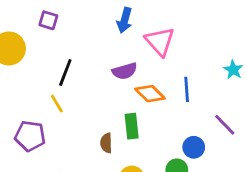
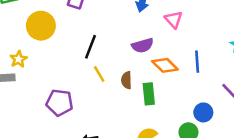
pink triangle: (160, 41) -> (174, 19), size x0.7
yellow line: (57, 104) -> (99, 74), moved
brown semicircle: (106, 143) -> (126, 80), moved

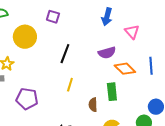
yellow line: (99, 74) -> (70, 85), moved, turned 48
brown semicircle: (126, 80) -> (93, 105), moved
purple pentagon: (59, 103) -> (27, 99), moved

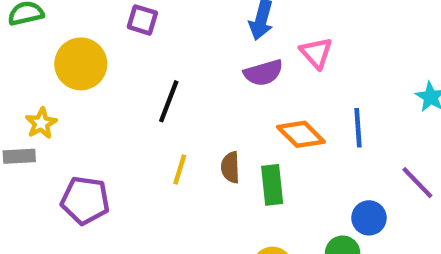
purple semicircle: (107, 53) -> (263, 73), moved
brown semicircle: (93, 105) -> (230, 167), moved

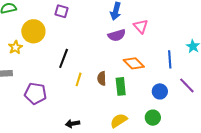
black line: (169, 101) -> (64, 58), moved
yellow star: (41, 123) -> (15, 47), moved
blue line: (358, 128) -> (170, 59), moved
blue circle: (369, 218) -> (160, 91), moved

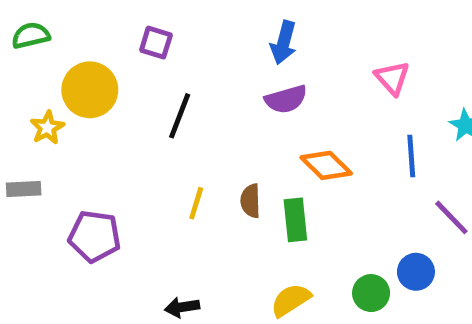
pink triangle: (141, 26) -> (392, 78), moved
black line: (64, 58) -> (180, 116), moved
blue circle: (160, 91) -> (416, 272), moved

